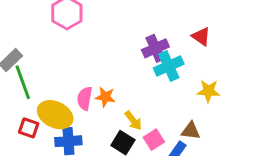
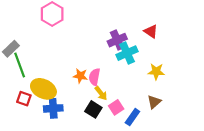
pink semicircle: (85, 98) -> (94, 77), moved
brown triangle: (191, 131) -> (154, 102), moved, turned -48

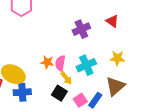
cyan cross: (127, 53) -> (86, 65), moved
brown triangle: (154, 102) -> (115, 86), size x1.5
pink square: (116, 107) -> (80, 100), moved

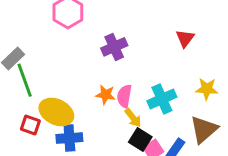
red triangle: (112, 21) -> (185, 38), moved, turned 32
purple cross: (81, 29) -> (114, 47), moved
black square: (59, 93) -> (140, 139), moved

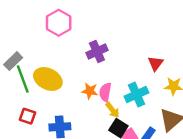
red triangle: (185, 38) -> (156, 63), moved
yellow ellipse: (56, 112) -> (48, 79), moved

